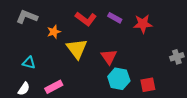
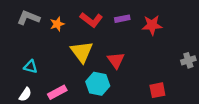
purple rectangle: (115, 18) -> (122, 19), turned -40
orange star: (54, 32) -> (57, 24), moved
cyan hexagon: (119, 79) -> (98, 84), moved

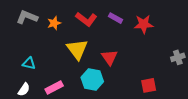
purple rectangle: (122, 19) -> (115, 18), turned 40

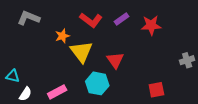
purple rectangle: (115, 18) -> (122, 19), turned -64
orange star: (54, 23) -> (62, 36), moved
cyan triangle: (29, 63) -> (13, 76), moved

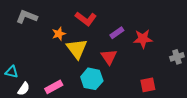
purple rectangle: (122, 19) -> (117, 33), moved
red star: (151, 25) -> (143, 39), moved

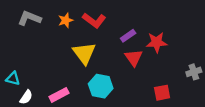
orange star: (59, 34) -> (66, 20), moved
red triangle: (109, 57) -> (134, 58), moved
gray cross: (177, 57) -> (194, 72), moved

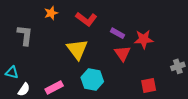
gray L-shape: (29, 18) -> (25, 35), moved, turned 75
orange star: (66, 20) -> (51, 13), moved
purple rectangle: (128, 36) -> (117, 33), turned 64

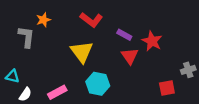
orange star: (51, 13) -> (43, 20), moved
red star: (144, 39) -> (152, 41), turned 30
red square: (149, 85) -> (167, 88), moved

